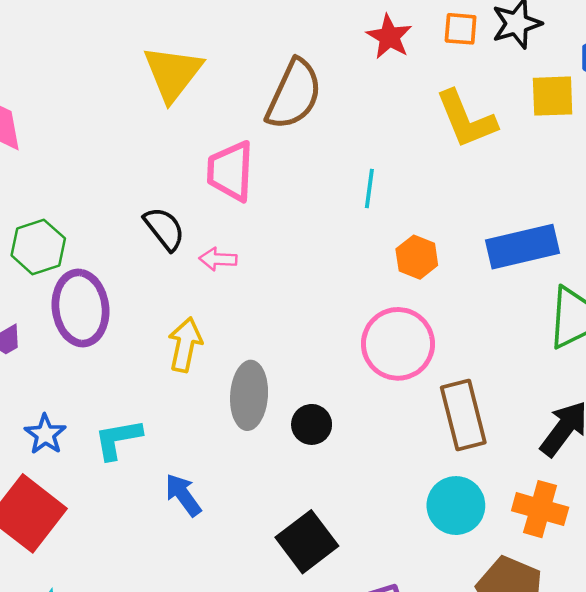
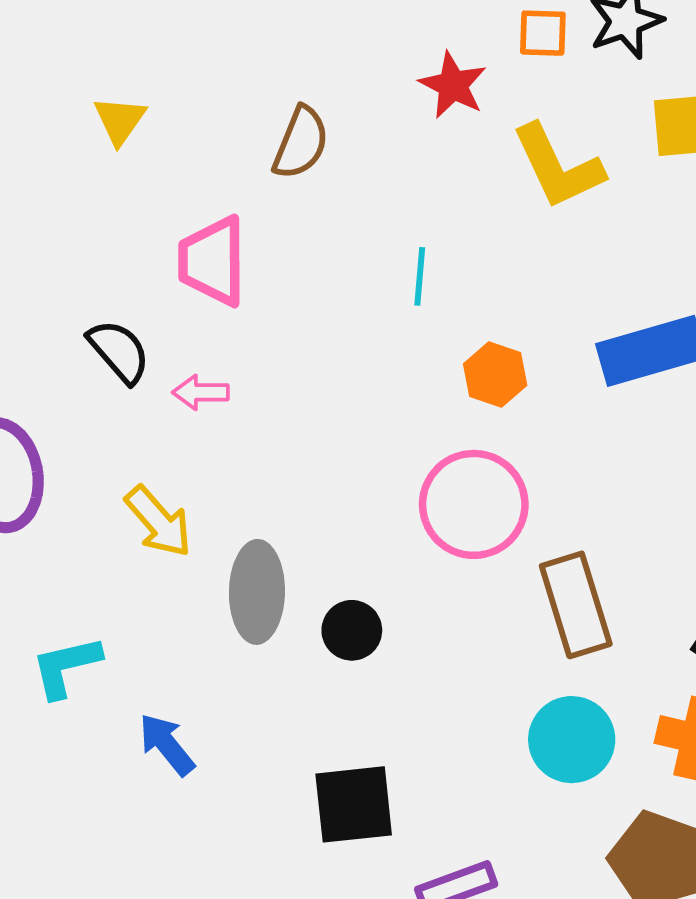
red star: (389, 37) -> (453, 85), moved
yellow triangle: (173, 73) -> (120, 120), size x0.6
brown semicircle: (294, 94) -> (301, 143), size x0.7
yellow arrow: (185, 345) -> (158, 522), turned 130
black square: (307, 542) -> (354, 804), turned 34

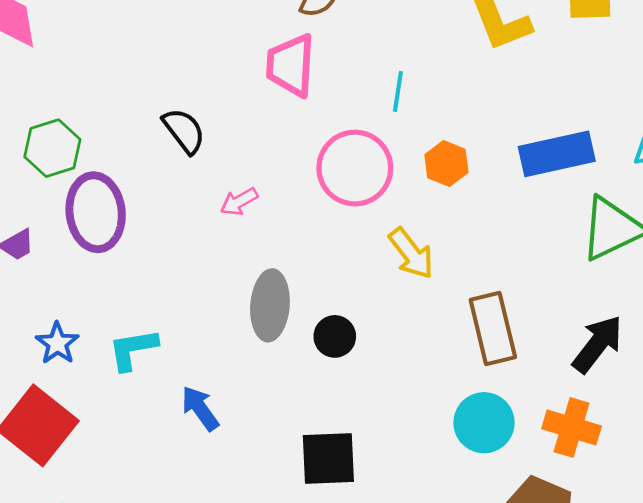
pink trapezoid: (213, 261) -> (291, 65), moved
pink arrow: (201, 392) -> (239, 202), moved, turned -33
pink circle: (474, 504) -> (355, 168), moved
yellow arrow: (158, 522) -> (411, 253), moved

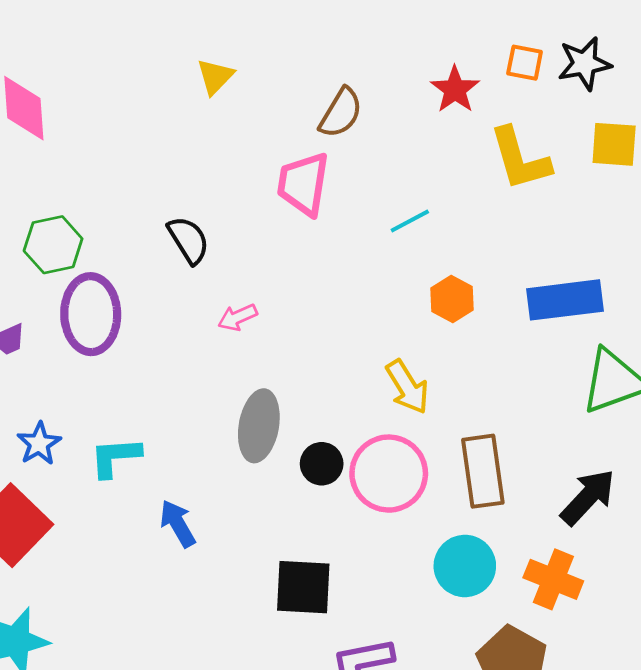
cyan line: (398, 91) -> (410, 221), turned 48
pink circle: (355, 168) -> (389, 474), moved

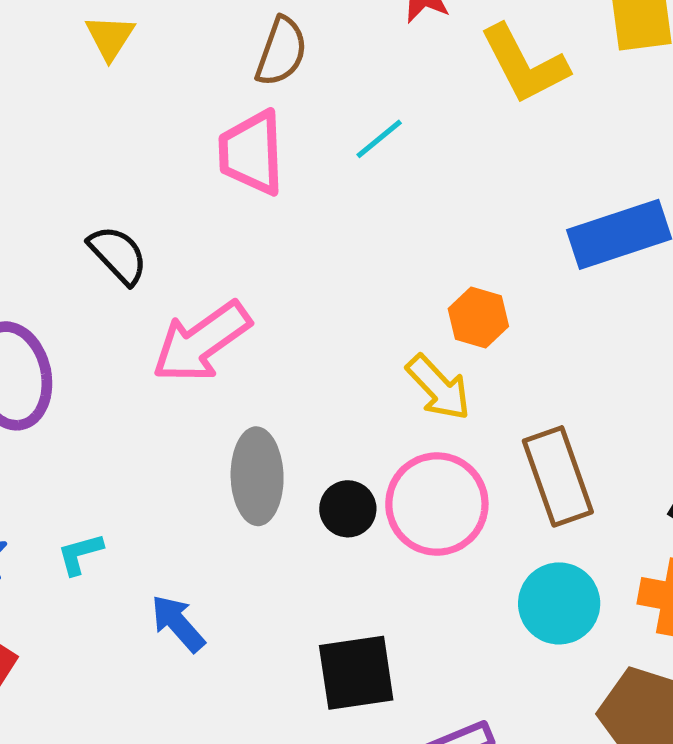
cyan line: (410, 221) -> (379, 139), moved
orange hexagon: (452, 299) -> (478, 317), moved
pink arrow: (238, 317) -> (201, 342), size x2.0
cyan L-shape: (115, 457) -> (80, 554), size x0.7

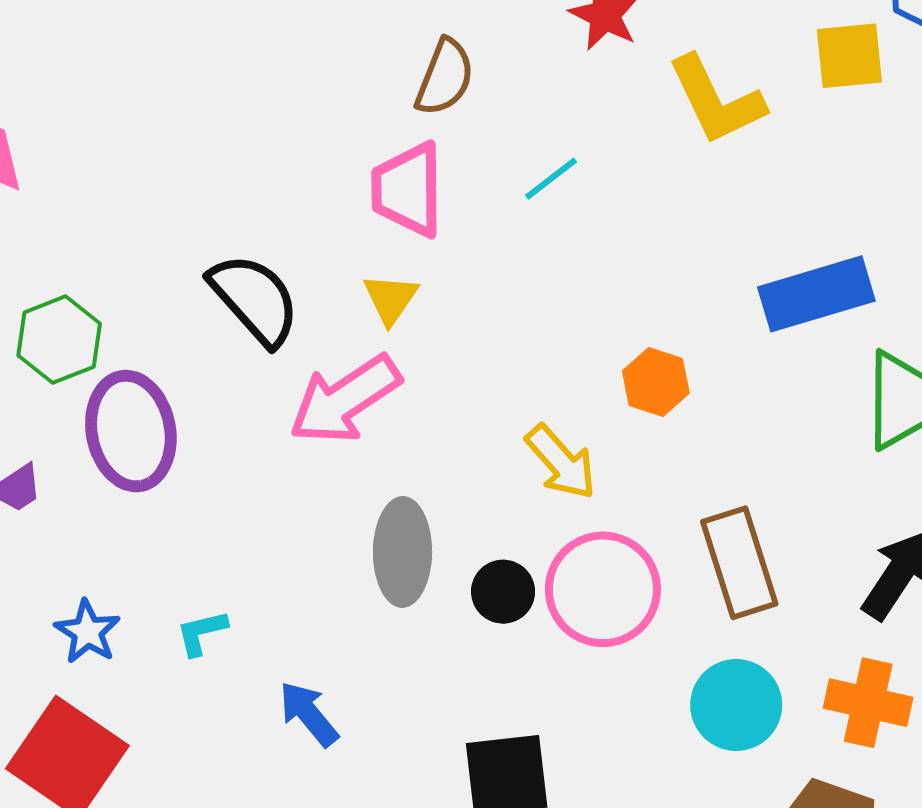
yellow triangle: (110, 37) -> (391, 299), moved
black semicircle: (118, 255) -> (255, 299), size x1.4
yellow arrow: (438, 387) -> (561, 462), moved

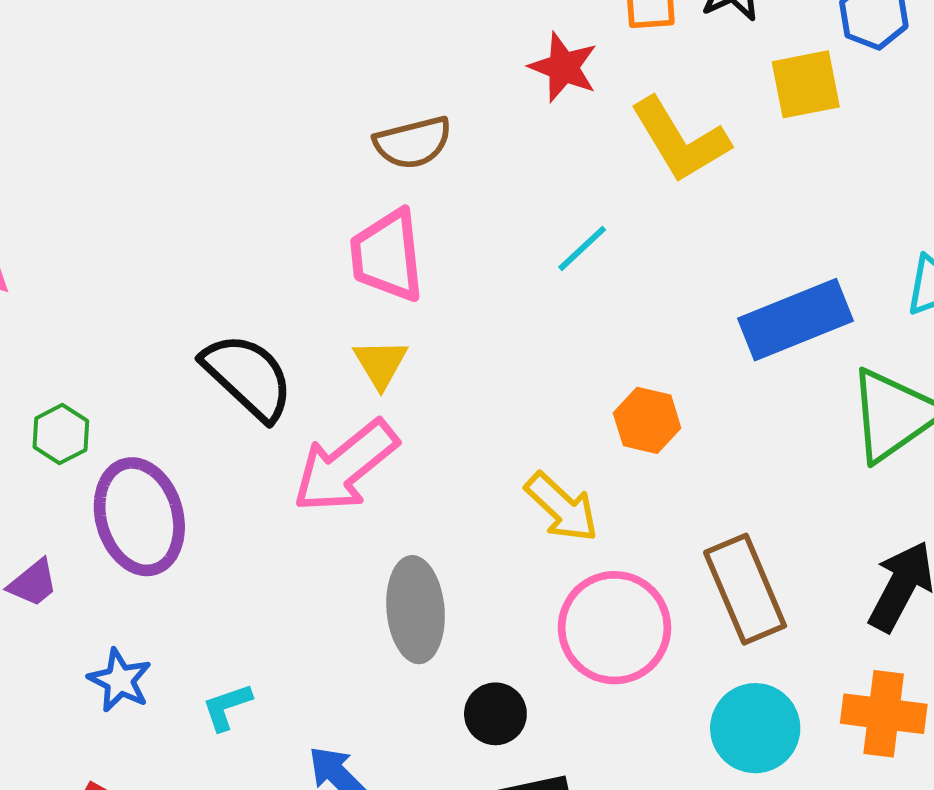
brown semicircle: (445, 77) -> (413, 143), turned 60
cyan line: (551, 179) -> (582, 248), moved
green hexagon: (59, 340) -> (61, 434), size x0.7
black circle: (503, 592) -> (495, 714), moved
blue star: (88, 632) -> (120, 680), moved

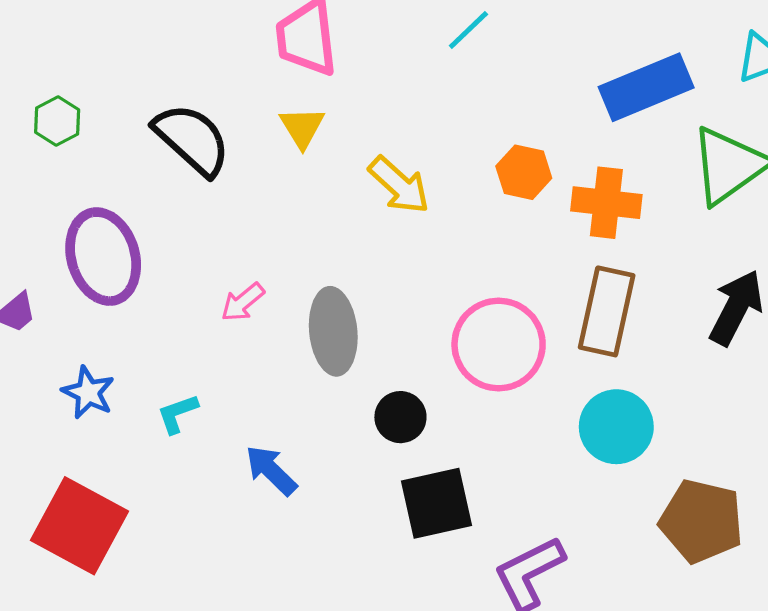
green hexagon: (61, 434) -> (57, 121), moved
pink arrow: (345, 466) -> (243, 302), moved, size x0.5
yellow arrow: (562, 507) -> (399, 185), moved
brown rectangle: (745, 589) -> (607, 311), turned 36
orange cross: (884, 714) -> (606, 203), moved

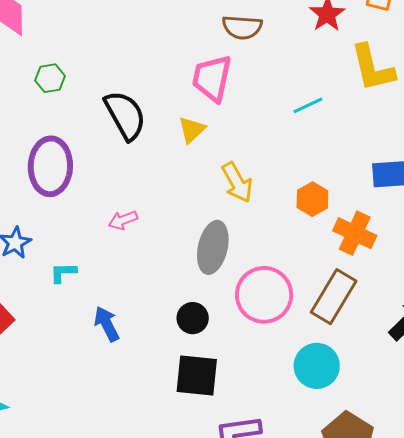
gray ellipse: (333, 331) -> (213, 247), moved

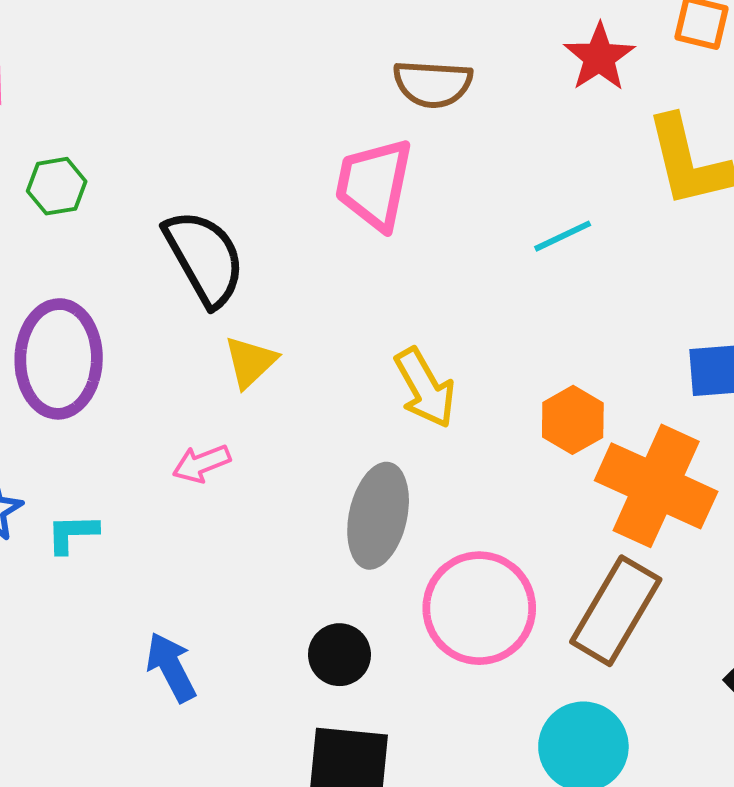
yellow triangle: (192, 130) -> (250, 362), moved
orange cross: (355, 233) -> (656, 486), size x1.4
cyan L-shape: (63, 273) -> (72, 533), moved

